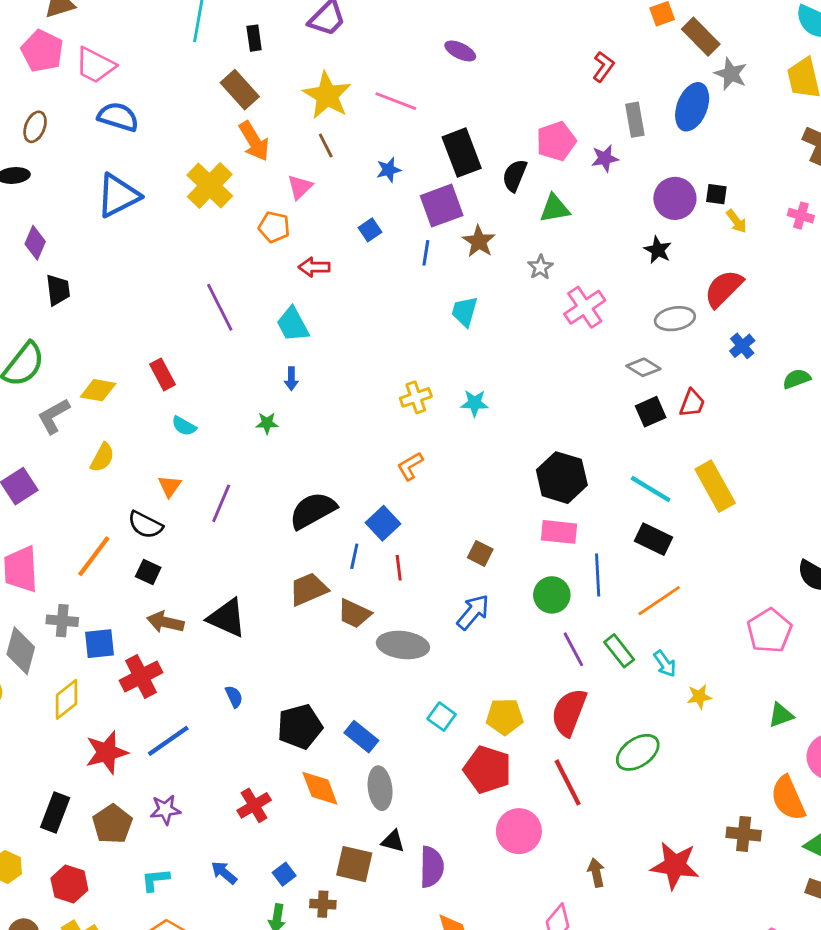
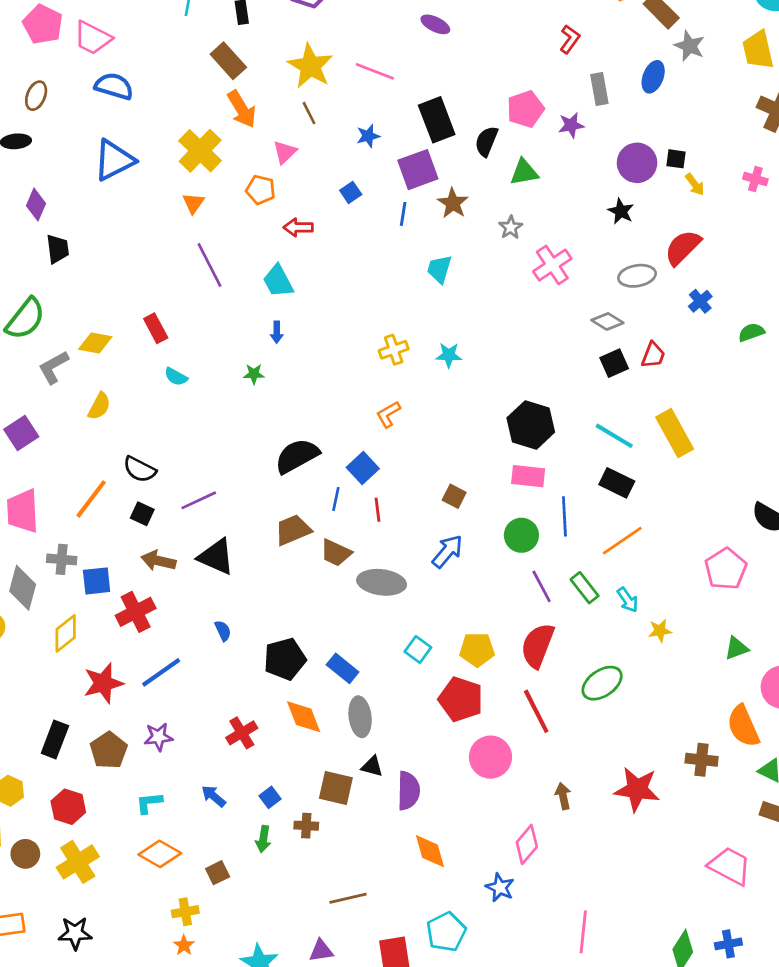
blue ellipse: (692, 107) -> (653, 77), size x0.7
orange triangle: (170, 486) -> (193, 203), moved
purple line: (221, 503) -> (199, 500), moved, turned 42

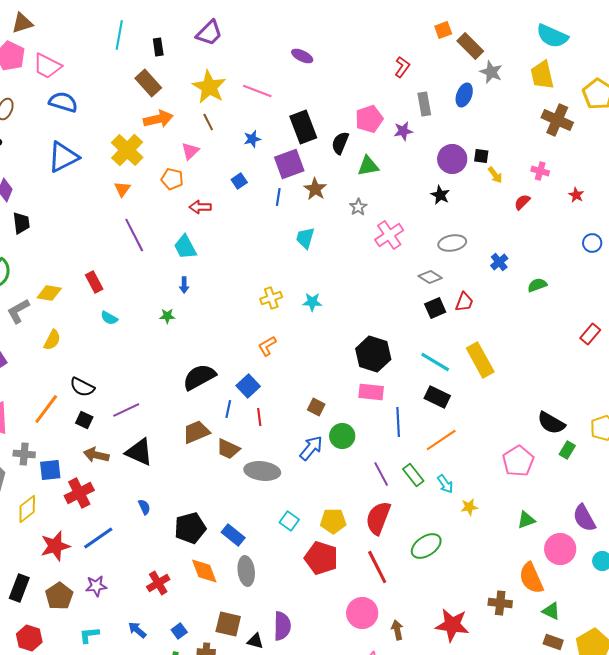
orange arrow: (242, 109) -> (158, 119), turned -72
red semicircle: (683, 248) -> (522, 202), moved, size x0.6
green circle: (521, 535) -> (342, 436), moved
pink circle: (490, 757) -> (362, 613), moved
black triangle: (372, 766) -> (255, 641), moved

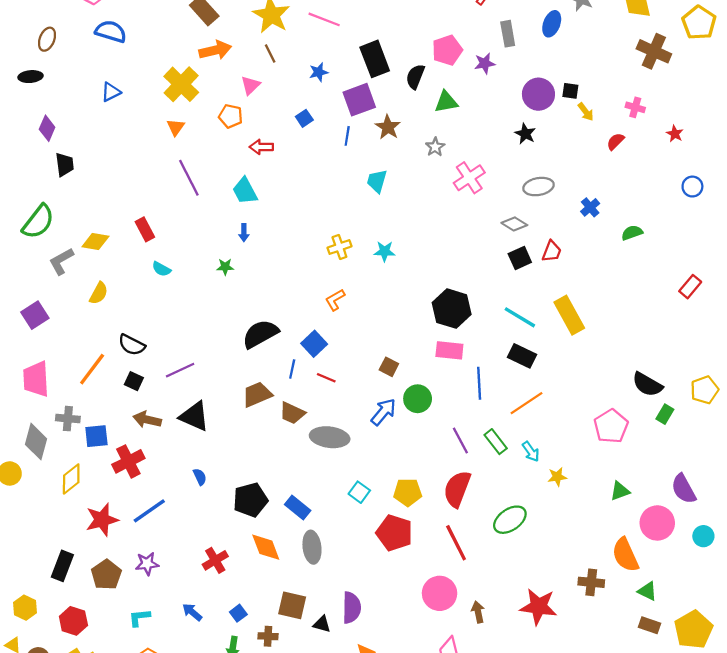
blue triangle: (63, 157) -> (111, 92), size x0.6
red line: (259, 417) -> (326, 378), turned -60

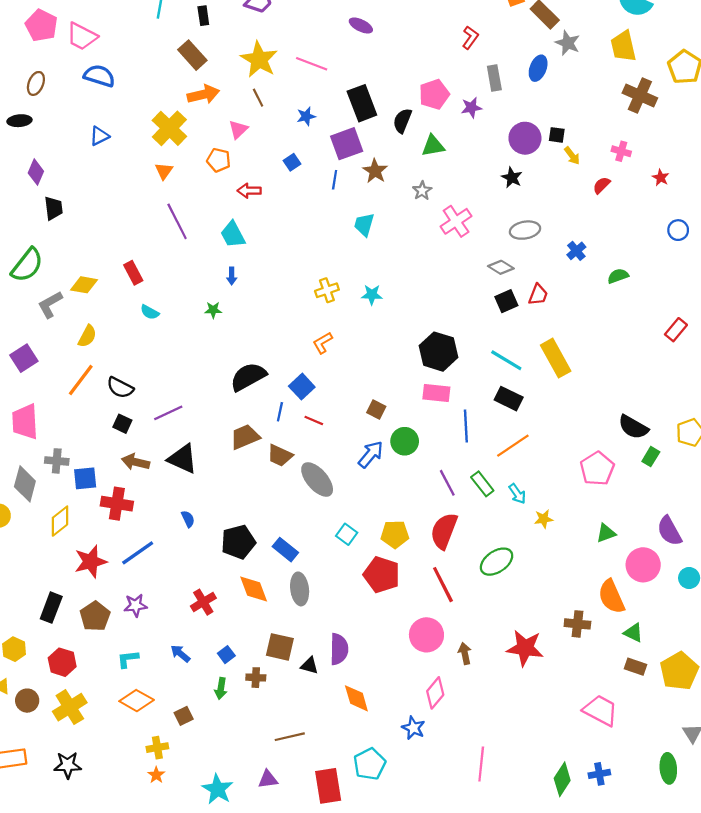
orange line: (92, 369) -> (81, 380), moved
gray ellipse: (330, 437) -> (317, 480), turned 42
red cross: (128, 461) -> (117, 504), turned 36

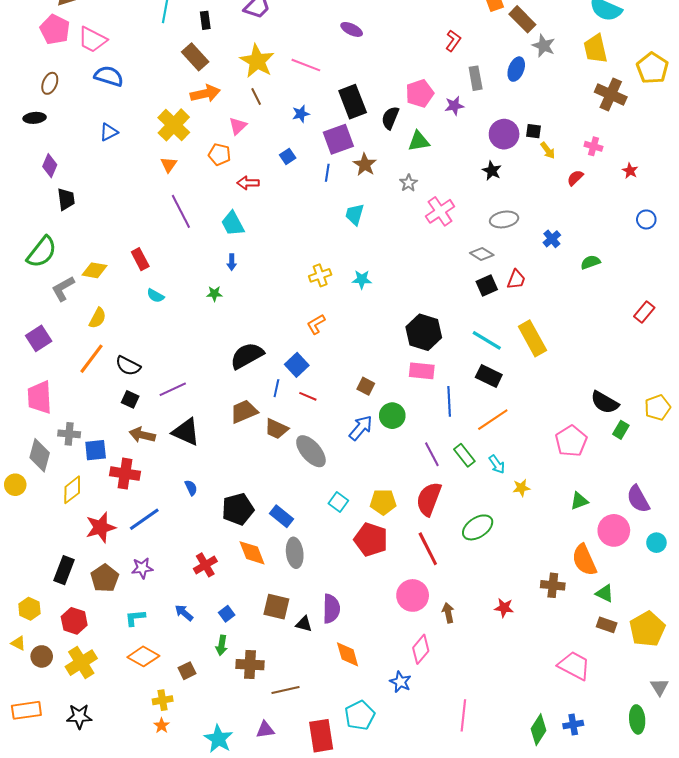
red star: (525, 648) -> (504, 608), size x0.6
brown cross: (256, 678) -> (250, 665), moved, size x1.5

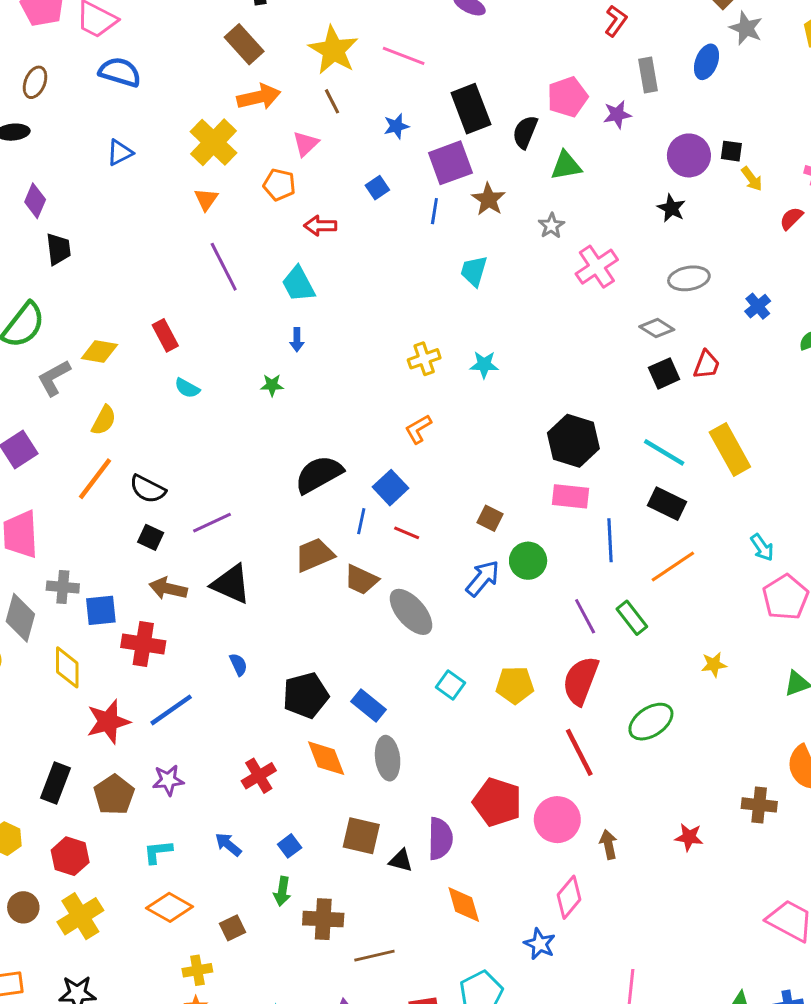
cyan arrow: (497, 464) -> (762, 548), moved
yellow diamond: (72, 490) -> (67, 667), turned -52
red pentagon: (371, 540) -> (497, 802), moved

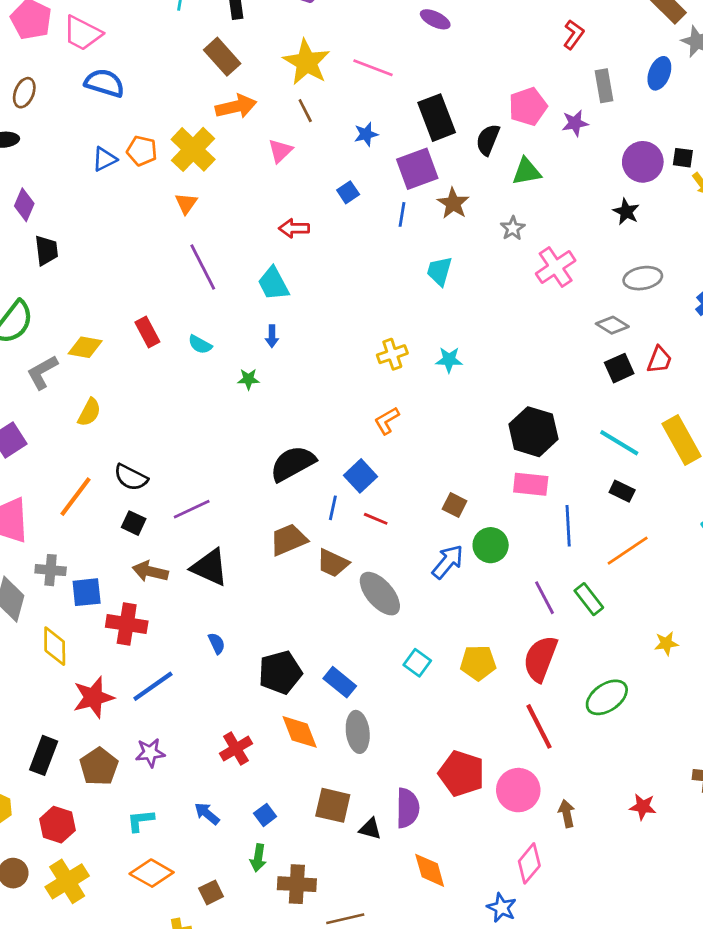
orange pentagon: (279, 185) -> (142, 151), moved
cyan semicircle: (187, 388) -> (200, 345), moved
orange line: (95, 479) -> (75, 497), moved
black rectangle: (667, 504) -> (622, 491), size x0.7

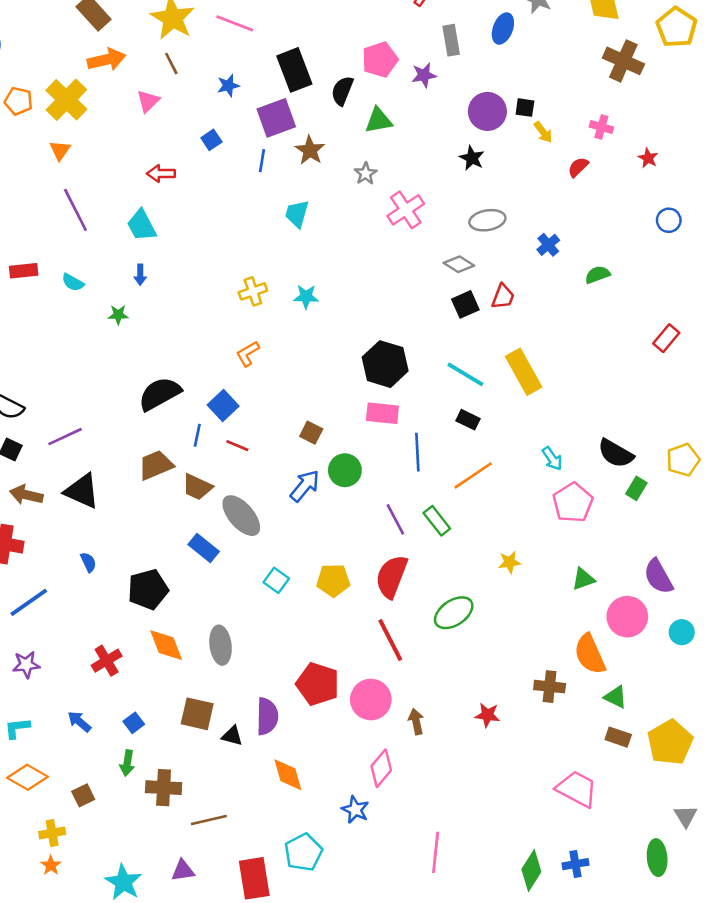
red rectangle: (147, 332) -> (24, 271), turned -68
blue rectangle: (340, 682) -> (204, 548), moved

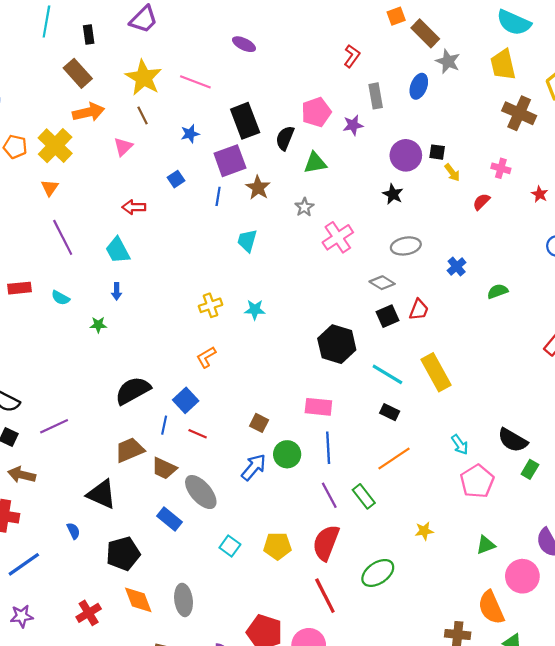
black hexagon: (385, 364) -> (337, 344), moved
blue line: (417, 452) -> (328, 448), moved
black triangle: (82, 491) -> (102, 494), moved

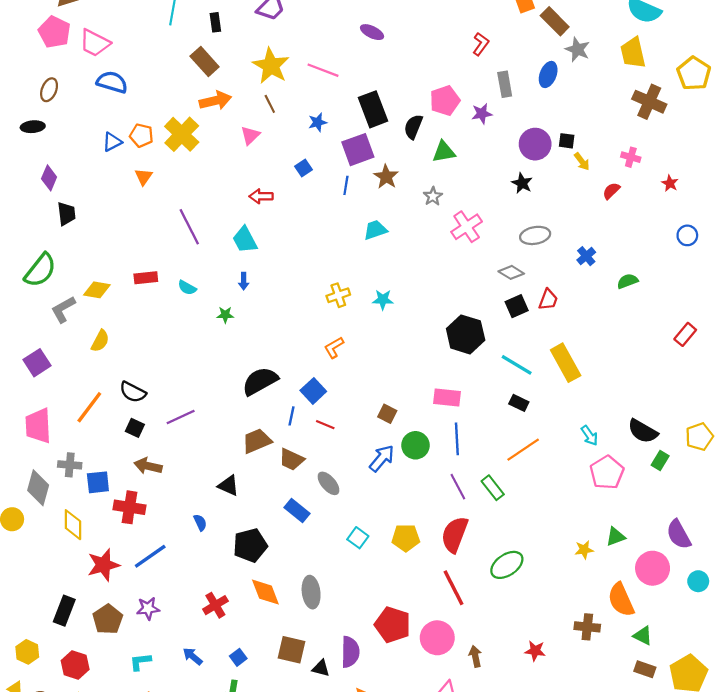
orange triangle: (50, 188) -> (144, 177), moved
cyan trapezoid: (247, 241) -> (375, 230), turned 55
gray ellipse: (201, 492) -> (328, 483), size x0.7
black triangle: (102, 494) -> (228, 486), size x0.7
yellow star: (424, 531) -> (584, 550), moved

